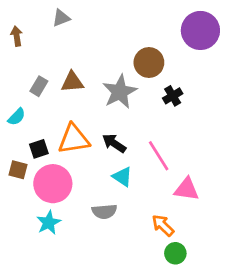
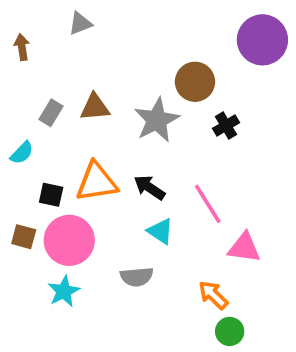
black square: (39, 149) -> (51, 195), turned 30
brown square: (18, 170) -> (24, 237), moved

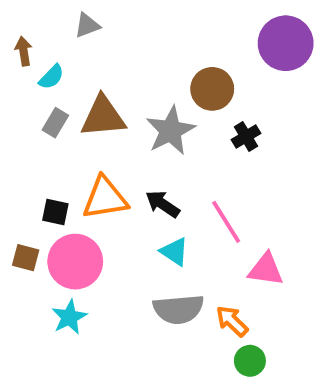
brown triangle: (95, 107) -> (103, 117), size x1.4
cyan semicircle: (22, 153) -> (51, 77), moved
gray semicircle: (137, 277) -> (178, 309), moved, size x1.4

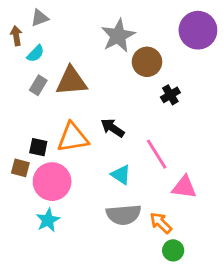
gray triangle: (87, 25) -> (40, 18), moved
gray star: (171, 131) -> (118, 36), moved
black arrow: (163, 204) -> (113, 128), moved
brown square: (26, 258) -> (20, 168), moved

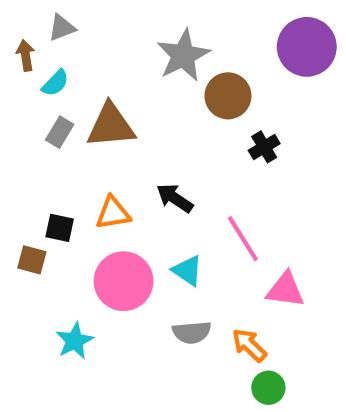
orange triangle: (73, 138) -> (113, 213), size x0.7
pink circle: (52, 182) -> (124, 281), moved
gray semicircle: (124, 215) -> (192, 332), size x0.7

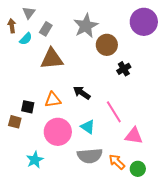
gray triangle: (62, 28) -> (29, 13), turned -32
gray rectangle: (60, 132) -> (46, 29), moved
gray semicircle: (192, 332) -> (90, 156), size x1.4
green circle: (268, 388) -> (138, 169), moved

